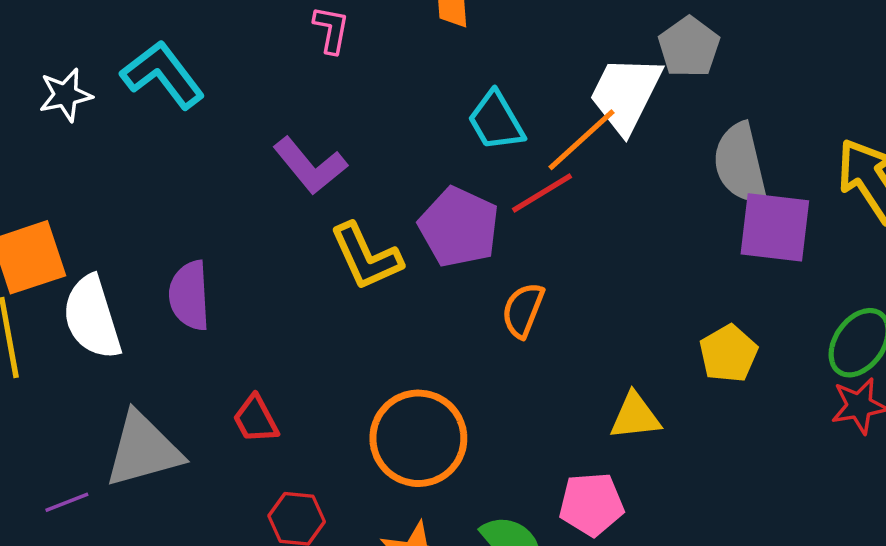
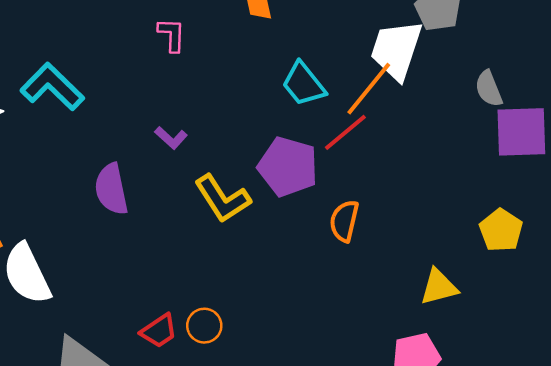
gray semicircle: (740, 164) -> (489, 89), size x0.6
purple L-shape: (310, 166) -> (171, 138), size x0.6
purple semicircle: (189, 296) -> (111, 189), moved
red trapezoid: (256, 419) -> (159, 331), turned -87
orange circle: (418, 438) -> (204, 326), moved, size x0.5

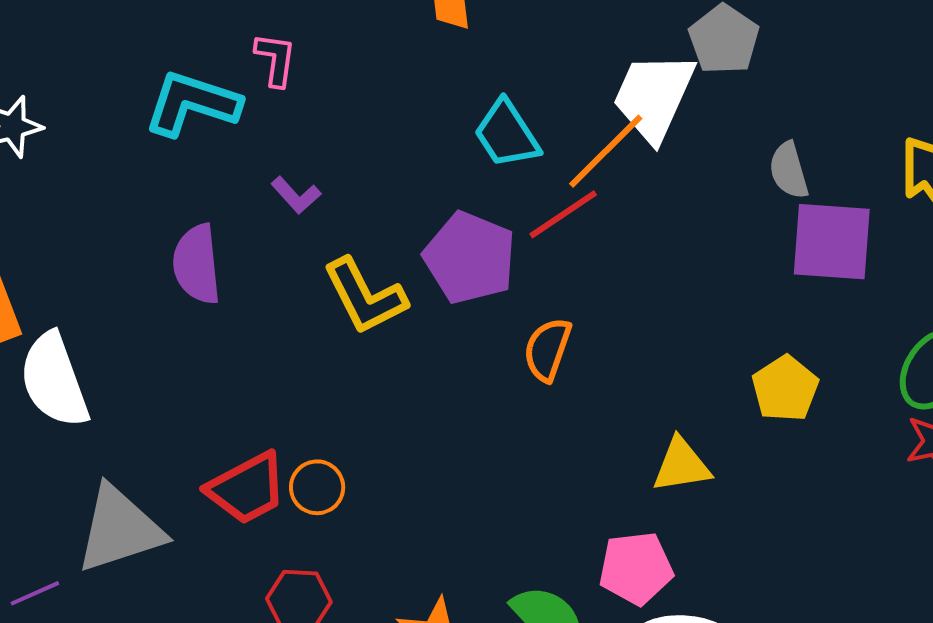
pink L-shape: (172, 35) -> (276, 59), moved
cyan L-shape: (52, 87) -> (192, 104), moved, turned -32
red trapezoid: (159, 331) -> (247, 488), size x1.4

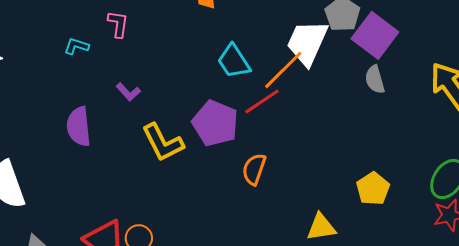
cyan L-shape: (192, 104) -> (76, 46), size x0.5
purple square: (832, 242) -> (375, 35), moved, turned 33

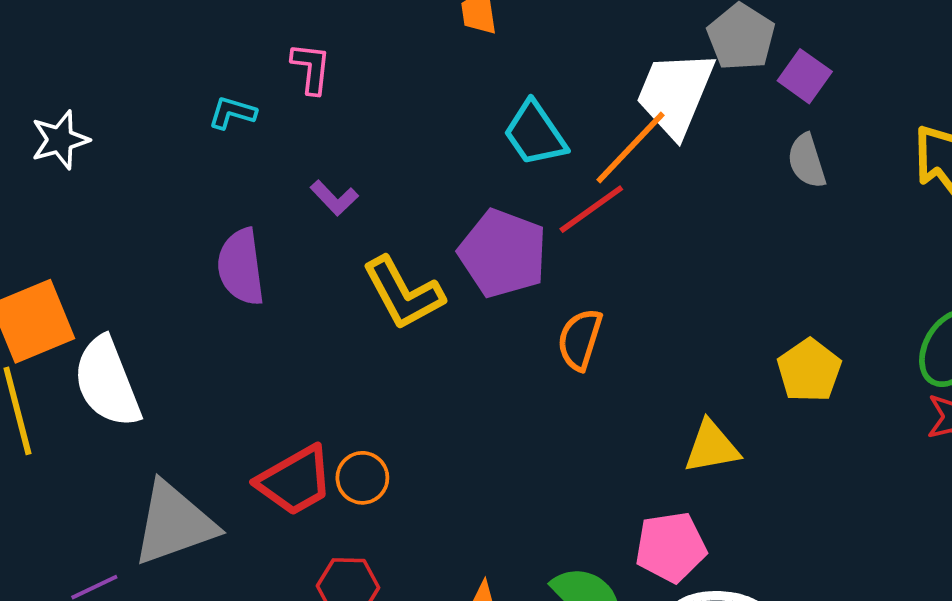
purple square: (375, 35) -> (805, 76), size x0.6

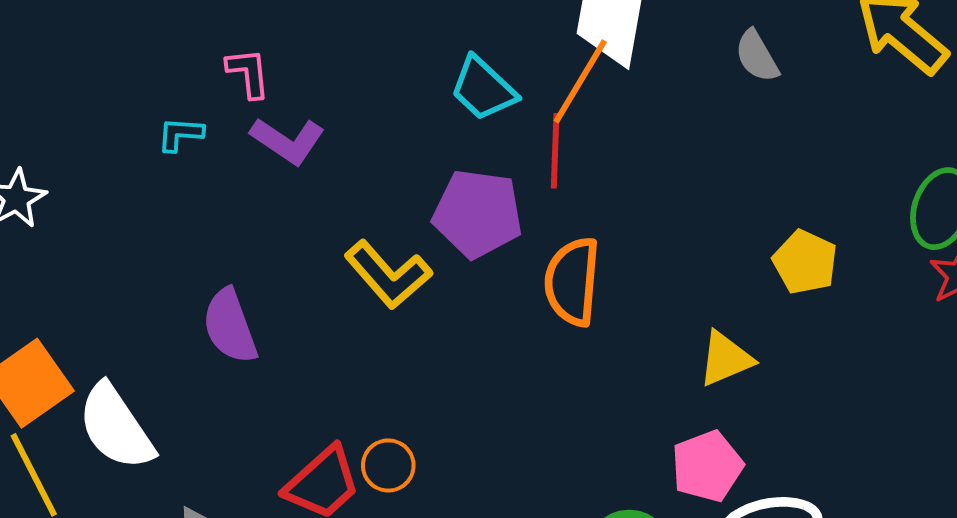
purple L-shape: (334, 198) -> (288, 141), moved, size x1.5
red line: (591, 209) -> (555, 151), turned -40
purple semicircle: (241, 267) -> (230, 326), moved
orange semicircle: (580, 339) -> (572, 282), size x1.4

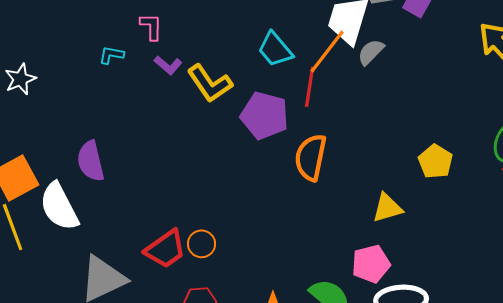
gray semicircle: (757, 56) -> (371, 52), moved, turned 68
purple L-shape: (288, 141) -> (168, 65), size x0.7
yellow L-shape: (388, 275) -> (210, 83), moved
purple semicircle: (230, 326) -> (91, 161), moved

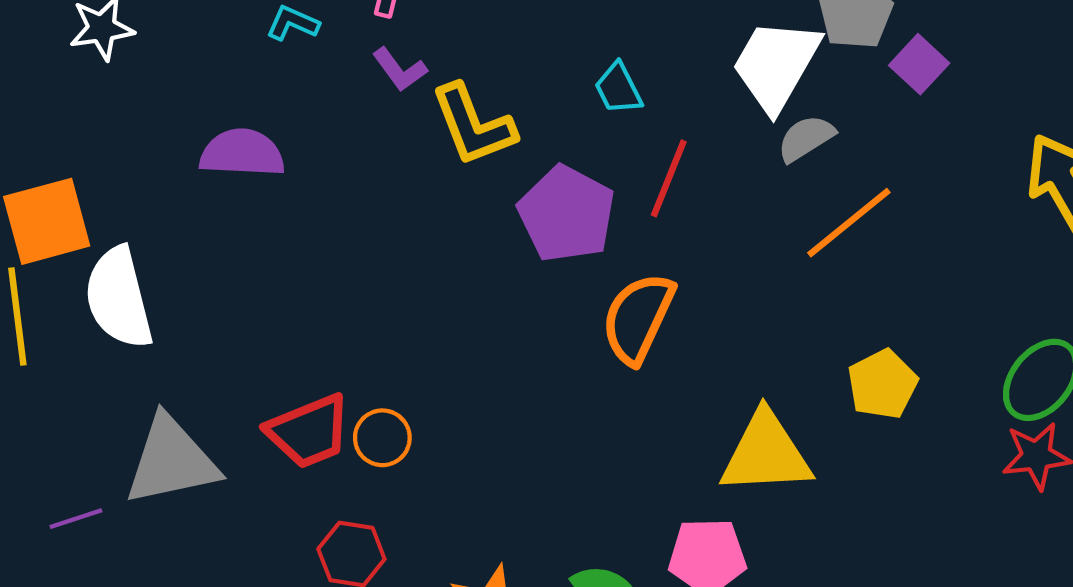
cyan trapezoid: (275, 49) -> (618, 88), size x0.7
orange line: (327, 52) -> (849, 223), moved
purple semicircle: (91, 161) -> (242, 153), moved, turned 93
yellow triangle: (387, 208) -> (766, 454), size x1.5

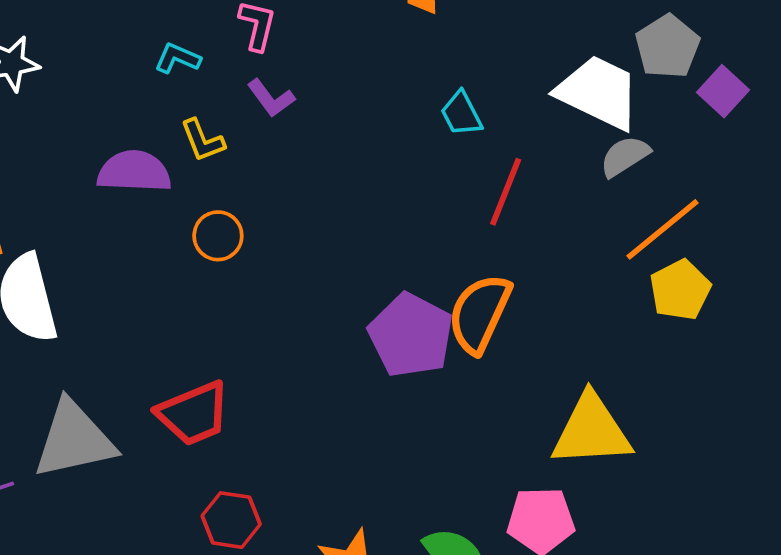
white trapezoid: (776, 65) -> (599, 92), turned 86
yellow L-shape: (473, 125) -> (203, 140), moved, size x0.6
purple pentagon: (567, 214) -> (411, 335), moved
yellow pentagon: (882, 384) -> (680, 290), moved
orange circle: (382, 438) -> (218, 236), moved

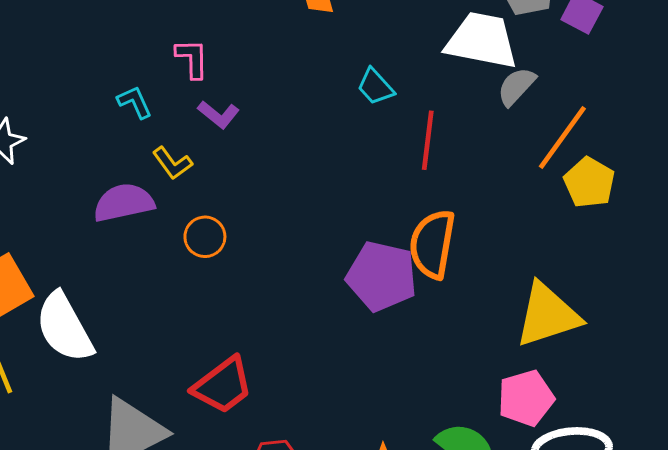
cyan L-shape: (177, 58) -> (135, 102), turned 57

